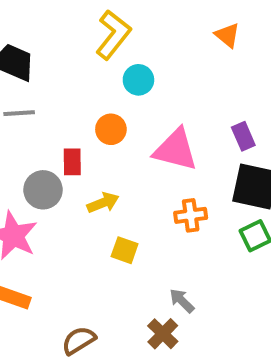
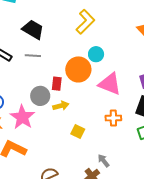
cyan circle: (138, 80) -> (96, 54), moved
orange circle: (111, 129) -> (78, 69), size x1.6
yellow arrow: (103, 203) -> (61, 106), moved

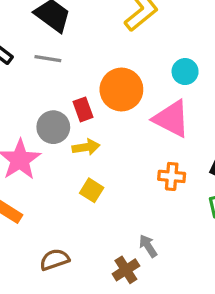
cyan circle: (96, 54) -> (185, 72), moved
red rectangle: (57, 84) -> (83, 109), turned -32
yellow square: (78, 132) -> (92, 190), moved

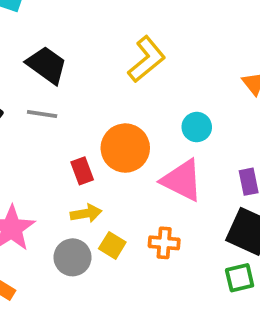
gray circle: (53, 127) -> (73, 257), moved
orange cross: (172, 176) -> (164, 243), moved
yellow square: (92, 190) -> (112, 245), moved

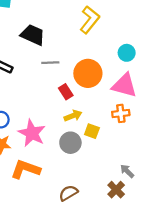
gray line: (42, 114) -> (50, 63), moved
orange cross: (164, 243) -> (121, 113), moved

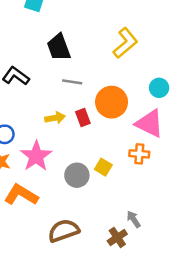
black trapezoid: (33, 35) -> (59, 47), turned -145
yellow arrow: (73, 116) -> (55, 118), moved
brown semicircle: (68, 193) -> (64, 231), size x1.4

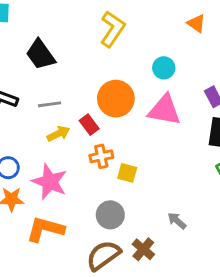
gray line: (72, 82) -> (50, 104), moved
orange cross: (139, 154) -> (101, 156), moved
gray circle: (77, 175) -> (110, 215), moved
brown cross: (117, 237) -> (143, 249), moved

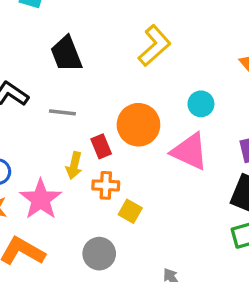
yellow arrow: (58, 134) -> (74, 166), moved, turned 115

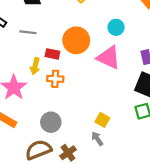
red rectangle: (101, 146) -> (52, 54), turned -56
yellow square: (130, 211) -> (102, 120), moved

